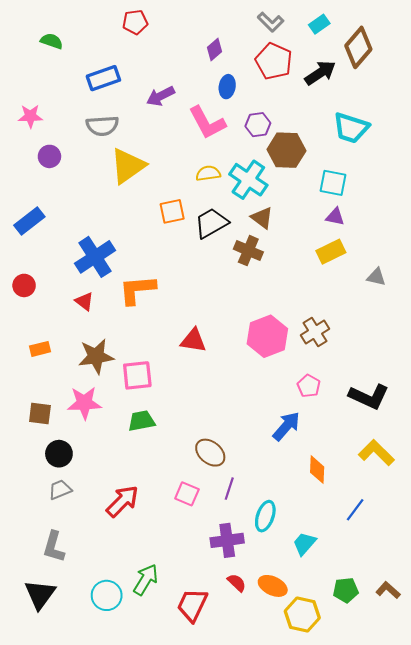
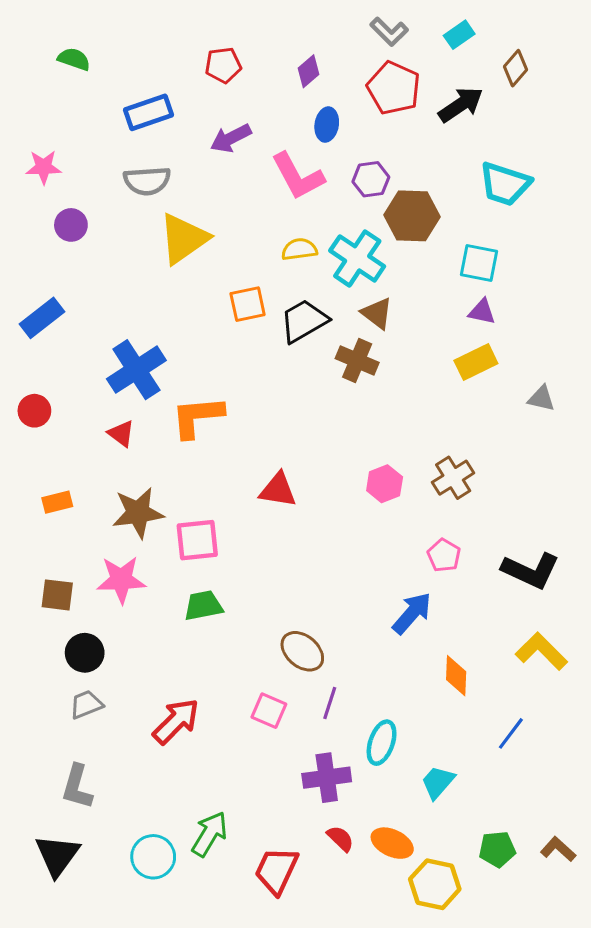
red pentagon: (135, 22) -> (223, 65), moved
brown diamond: (358, 47) -> (515, 68), size x0.6
pink hexagon: (267, 336) -> (385, 484), size x0.6

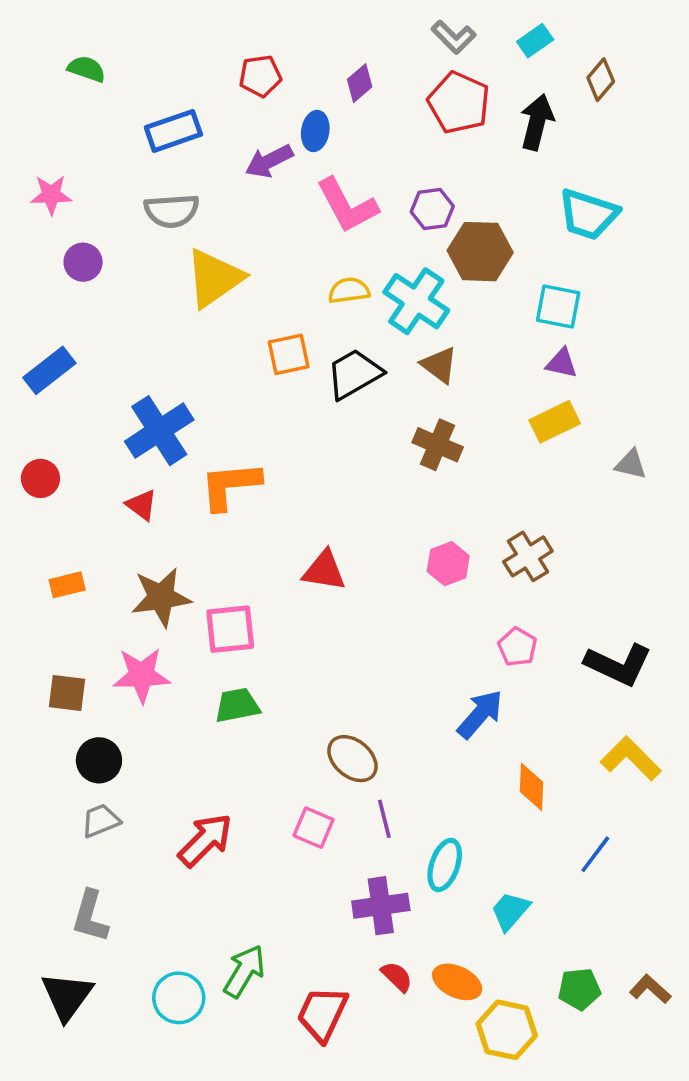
black arrow: (461, 105) -> (537, 122), turned -42
blue ellipse: (327, 125) -> (315, 131), moved
brown cross: (357, 360) -> (438, 445), moved
purple line: (330, 703) -> (384, 819), turned -32

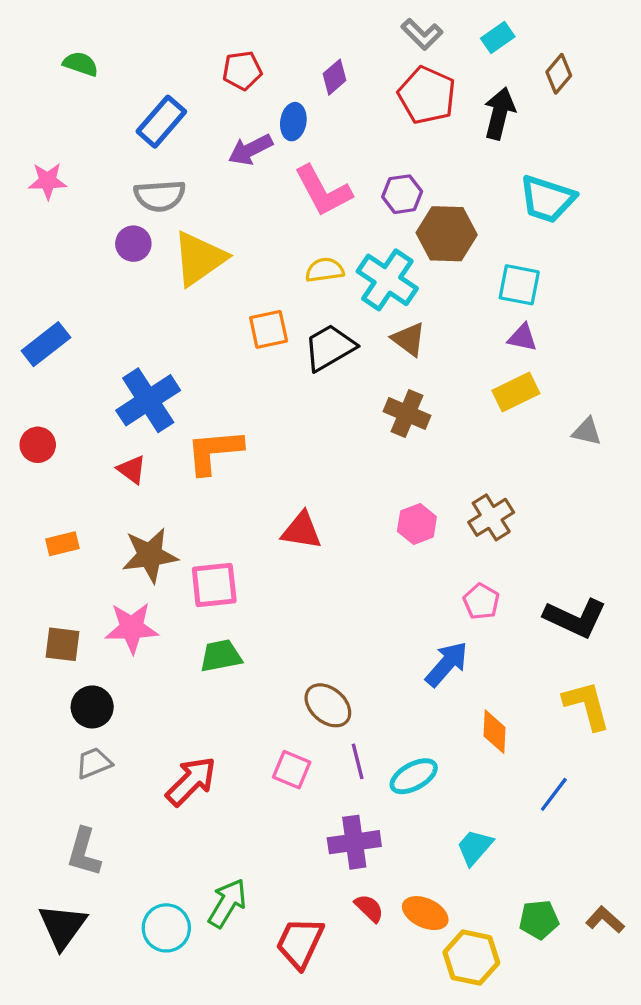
blue rectangle: (173, 131) -> (161, 122), turned -30
purple circle: (83, 262) -> (133, 244), moved
yellow L-shape: (631, 759) -> (587, 705), turned 30
cyan ellipse: (445, 865) -> (414, 776), moved, turned 42

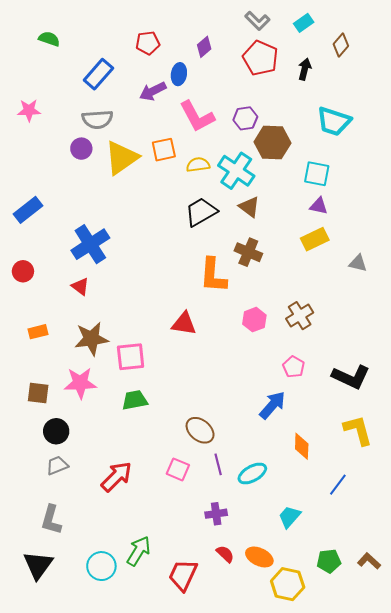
black arrow: (499, 113) -> (305, 69), size x0.7
orange square: (269, 329) -> (164, 150), moved
orange L-shape: (214, 451) -> (213, 275), moved, turned -81
purple cross: (354, 842) -> (216, 514), size x0.7

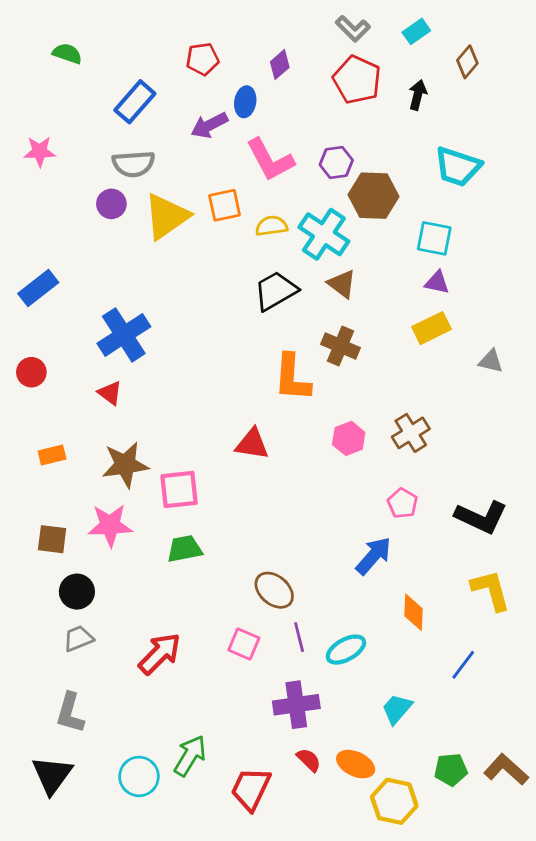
purple cross: (216, 514) -> (296, 705), size x1.5
brown L-shape: (369, 561) -> (506, 770), size x1.4

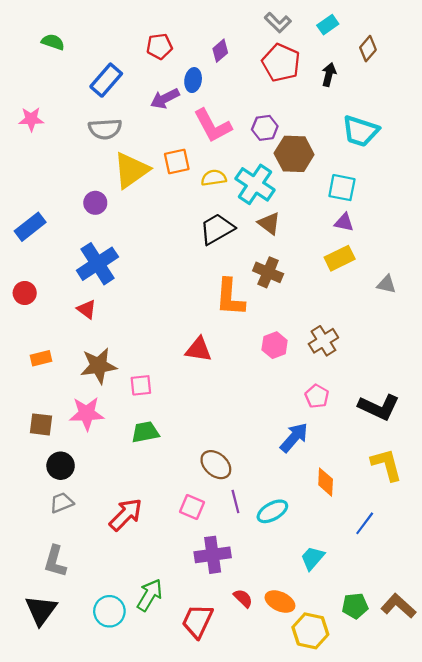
purple circle: (111, 204) -> (95, 203), moved
pink square: (179, 489) -> (141, 385), size x0.7
purple cross: (296, 705) -> (213, 555), moved

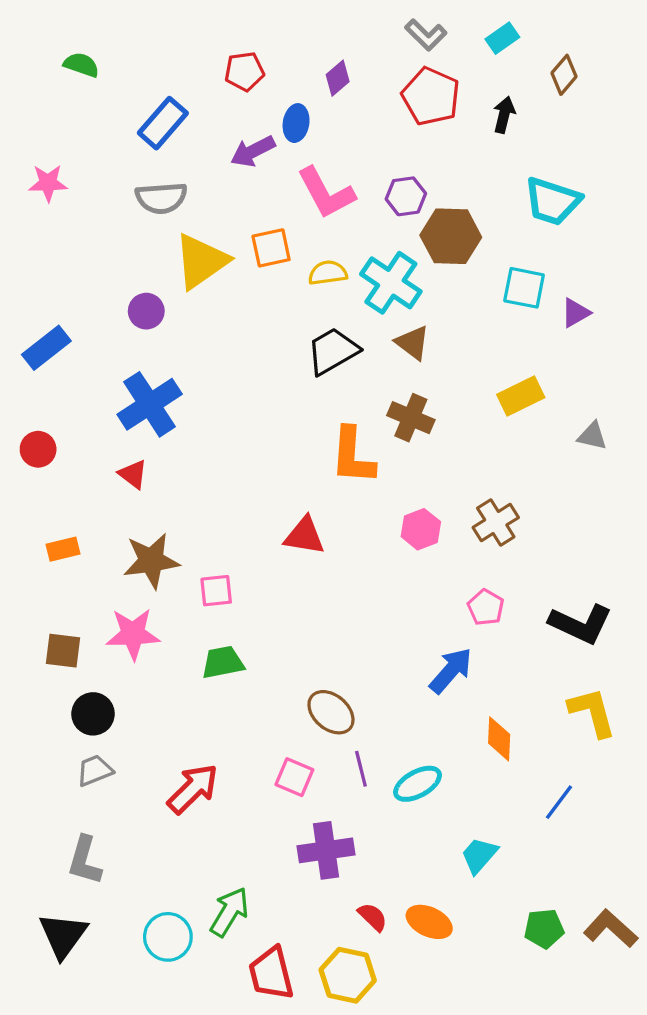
purple triangle: (344, 222) -> (576, 313), moved, turned -42
red trapezoid: (197, 621) -> (271, 974), moved, turned -39
yellow hexagon: (310, 631) -> (348, 975), moved

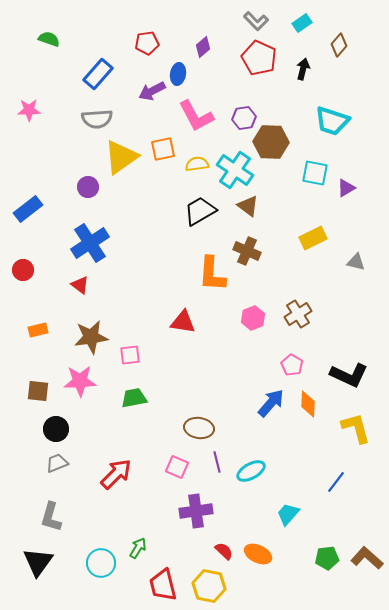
brown ellipse: (331, 712) -> (199, 428), turned -32
orange diamond: (499, 739) -> (308, 404), moved
green arrow: (229, 912) -> (138, 548), size x0.7

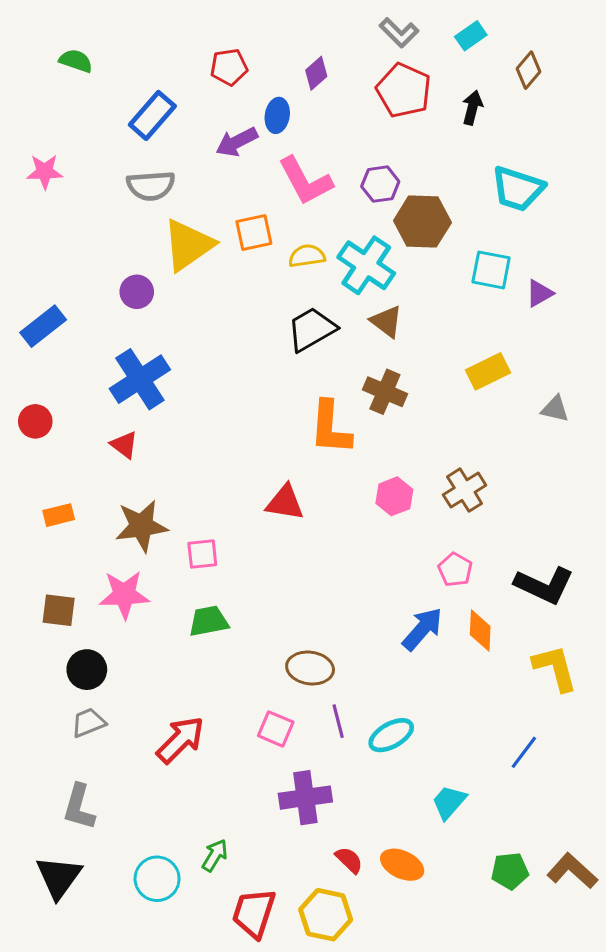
red trapezoid: (163, 585) -> (254, 913), turned 32

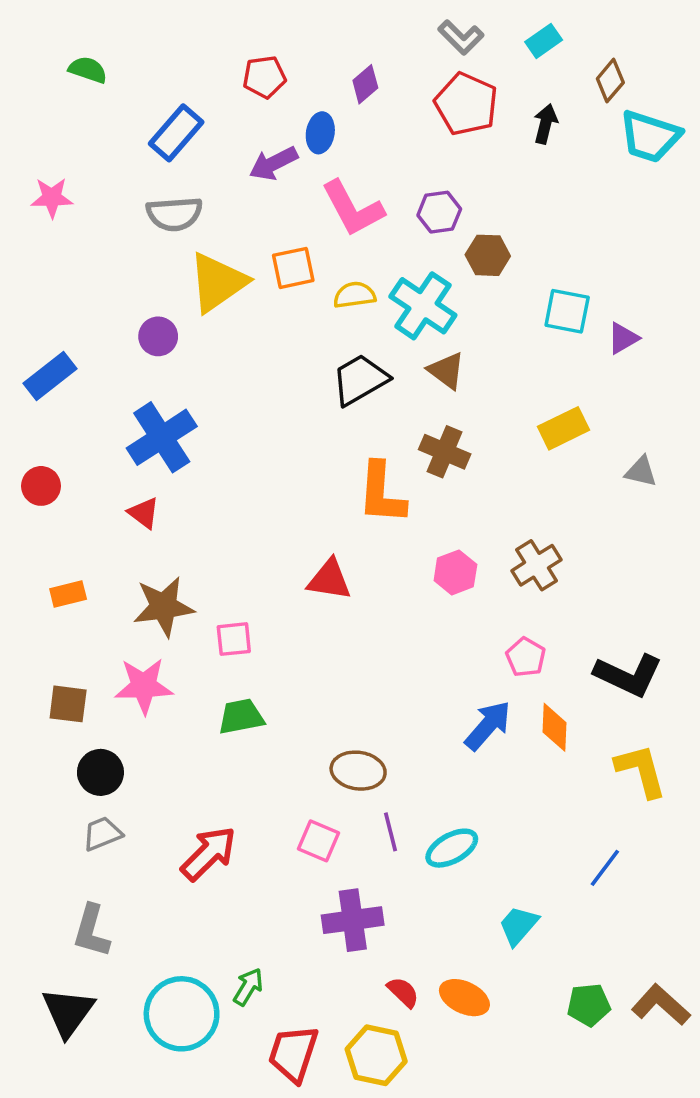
cyan trapezoid: (518, 189) -> (650, 136), moved
brown hexagon: (422, 222) -> (488, 255), size x0.7
cyan circle: (157, 879) -> (182, 1014), size x1.4

